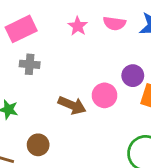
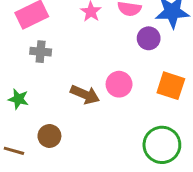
purple circle: (133, 76) -> (149, 38), moved

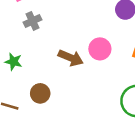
gray cross: (41, 52) -> (33, 21), turned -30

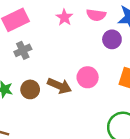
brown circle: (40, 93) -> (30, 89), moved

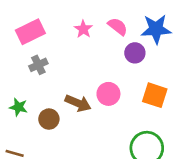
pink semicircle: (96, 15) -> (118, 26), turned -150
brown circle: (30, 89) -> (49, 119), moved

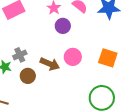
purple circle: (135, 53) -> (63, 26), moved
gray cross: (38, 65) -> (20, 55), moved

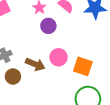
orange square: (108, 58) -> (83, 66), moved

